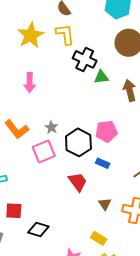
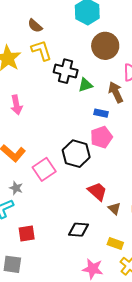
gray star: (51, 127) -> (16, 188), moved
blue rectangle: (103, 163) -> (101, 113), moved
red trapezoid: (78, 182) -> (97, 191), moved
black diamond: (38, 230) -> (78, 230), moved

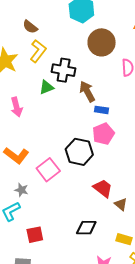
yellow L-shape: (41, 50) -> (38, 51), turned 60
green triangle: (85, 85) -> (46, 87), moved
brown arrow: (116, 92) -> (87, 91), moved

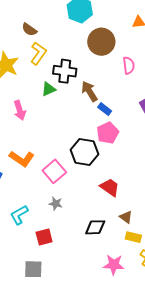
blue rectangle: (101, 110) -> (105, 109), turned 32
gray star: (21, 190) -> (56, 204), moved
brown triangle: (121, 204) -> (126, 217), moved

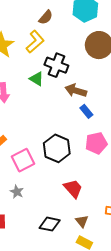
brown semicircle: (29, 30) -> (46, 17), moved, turned -98
green triangle: (49, 89) -> (36, 79), turned 42
brown arrow: (89, 91) -> (76, 91), turned -55
pink pentagon: (108, 133) -> (96, 143), moved

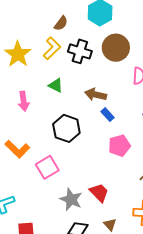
black cross: (56, 65) -> (80, 51), moved
black hexagon: (57, 148) -> (66, 128), moved
gray star: (17, 192) -> (71, 199), moved, size x1.6

